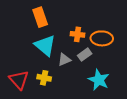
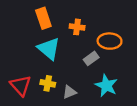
orange cross: (77, 34) -> (77, 27), moved
gray triangle: (64, 60) -> (69, 92), moved

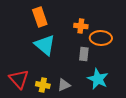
orange cross: (77, 27) -> (81, 26), moved
gray rectangle: (91, 58) -> (84, 54), turned -48
yellow cross: (48, 83) -> (43, 85), moved

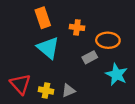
orange cross: (81, 26) -> (77, 27), moved
gray rectangle: (84, 54) -> (90, 57), turned 56
cyan star: (98, 79) -> (117, 74), moved

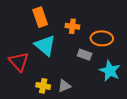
gray rectangle: (90, 57) -> (85, 55), turned 48
red triangle: (20, 84) -> (19, 62), moved

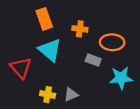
cyan star: (110, 71) -> (121, 78), turned -30

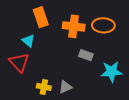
orange cross: (80, 29) -> (74, 26), size x1.5
orange ellipse: (112, 42) -> (103, 25), moved
cyan triangle: (50, 50) -> (28, 41), moved, size x0.6

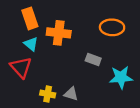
orange rectangle: (41, 17) -> (30, 18), moved
orange cross: (74, 26) -> (59, 33), moved
gray triangle: (65, 87) -> (71, 94), turned 40

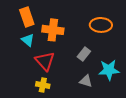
gray rectangle: (93, 60) -> (84, 54), turned -72
red triangle: (21, 67) -> (45, 61), moved
gray triangle: (71, 94) -> (86, 81), moved

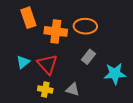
orange ellipse: (101, 25) -> (85, 26), moved
cyan triangle: (28, 40) -> (23, 62), moved, turned 40
gray triangle: (86, 81) -> (73, 89), moved

